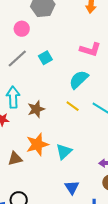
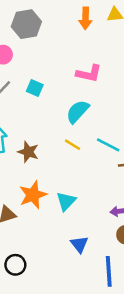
cyan square: (45, 58) -> (35, 88), turned -32
brown star: (36, 109) -> (28, 152), turned -30

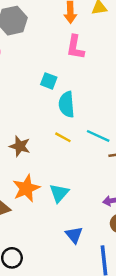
pink L-shape: (89, 74) -> (75, 47), moved, turned 90
cyan square: (35, 88) -> (49, 81), moved
cyan semicircle: (78, 112) -> (67, 104), turned -45

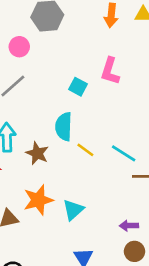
pink L-shape: (75, 47) -> (110, 71), moved
cyan semicircle: (67, 104) -> (64, 127), moved

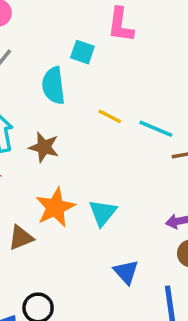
cyan semicircle: (64, 127) -> (53, 86), moved
yellow line: (85, 150) -> (110, 116), moved

